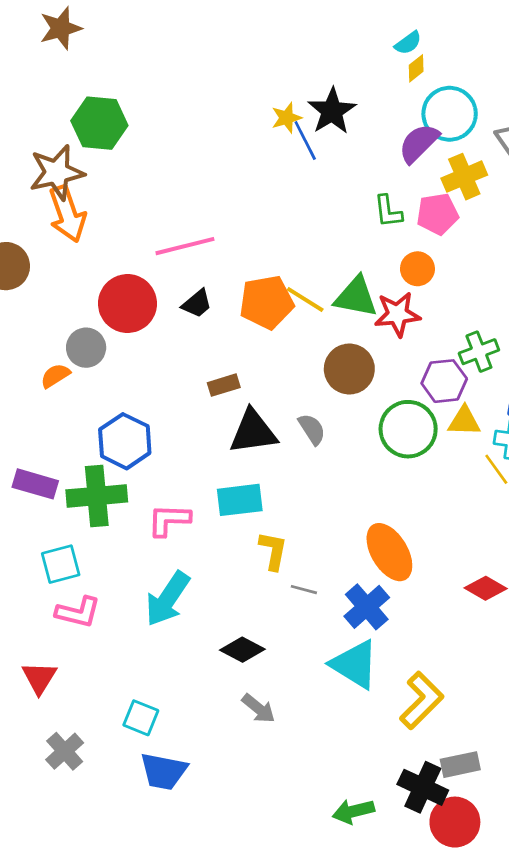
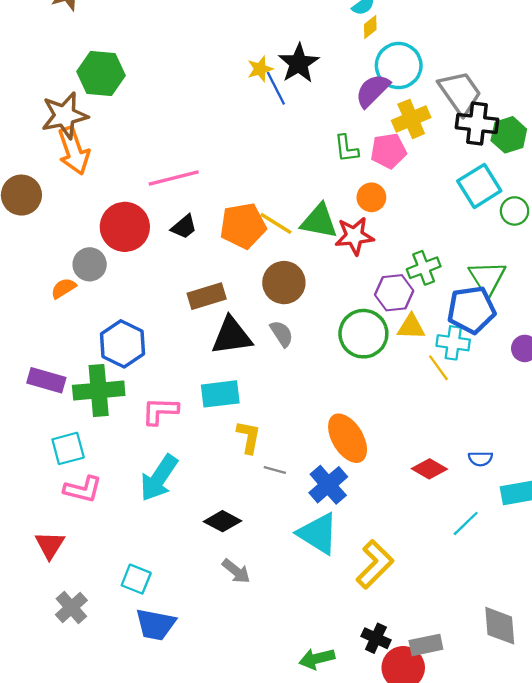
brown circle: (349, 369) -> (284, 283), moved
brown rectangle: (224, 385) -> (207, 296), size x1.4
gray rectangle: (460, 765) -> (426, 645), moved
black cross: (423, 787) -> (376, 638), size x0.7

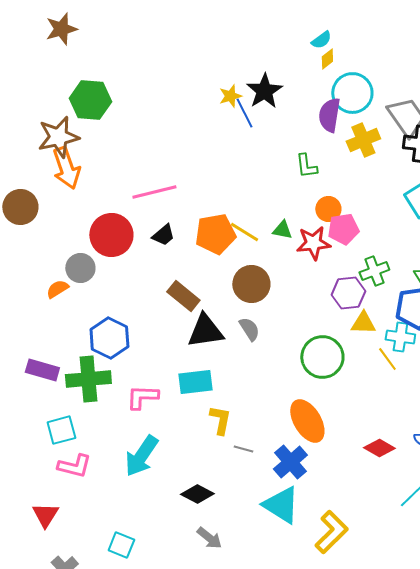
purple semicircle: (373, 91) -> (329, 115), turned -36
pink pentagon: (388, 151) -> (343, 229), moved
green triangle: (319, 221) -> (282, 230), size x0.6
brown rectangle: (207, 296) -> (183, 296), turned 56
green circle: (363, 334) -> (322, 357), moved

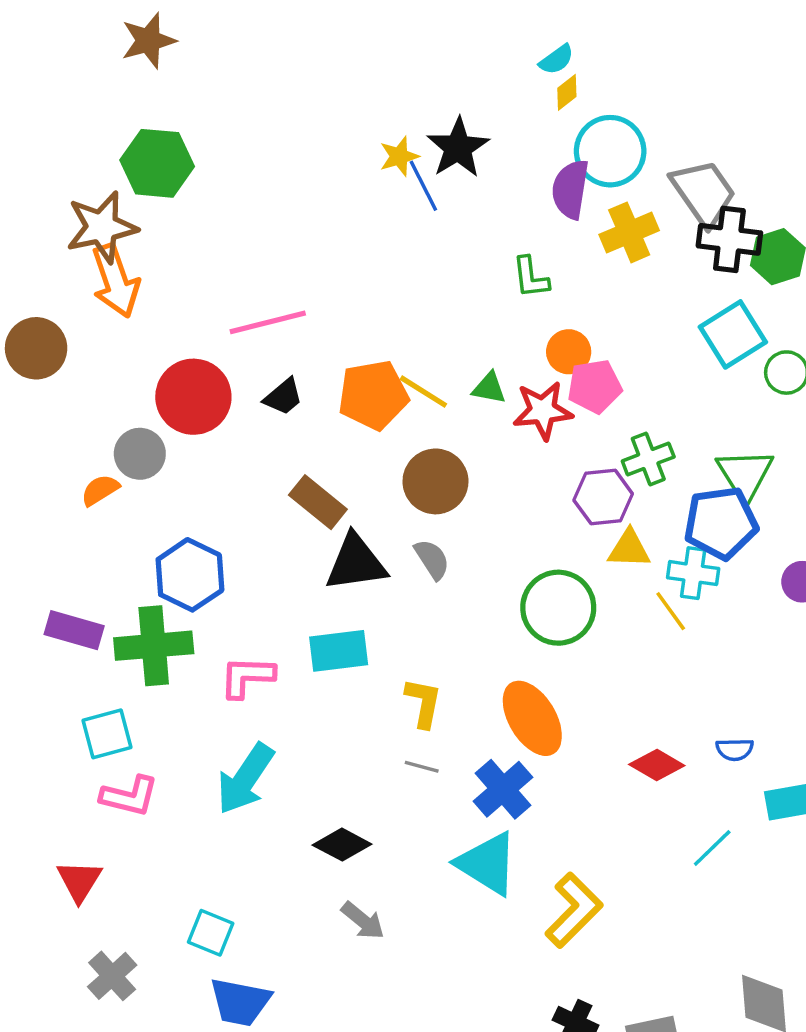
brown star: (61, 29) -> (148, 41), moved
yellow L-shape: (220, 420) -> (423, 703), moved

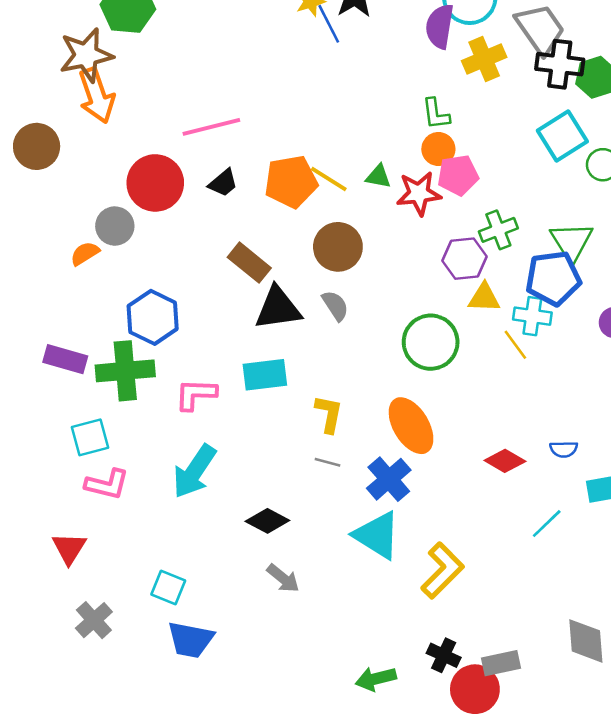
green L-shape: (531, 277) -> (436, 114), moved

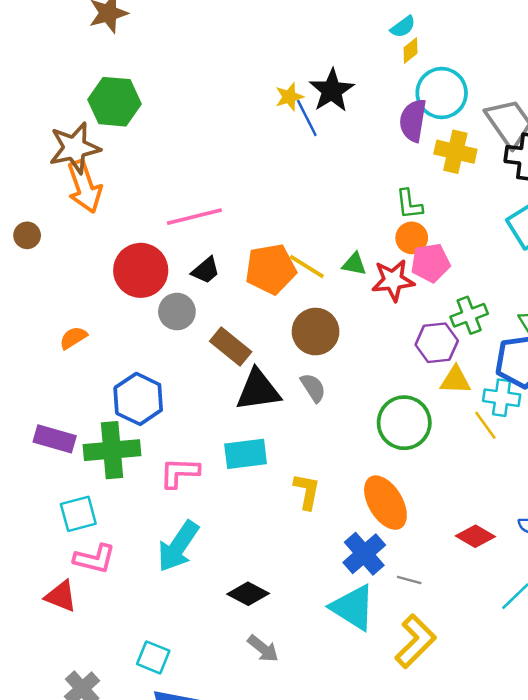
yellow cross: (484, 59) -> (455, 152), turned 36
brown circle: (37, 146) -> (27, 235), size x0.6
gray circle: (115, 226) -> (177, 312), moved
gray line: (327, 462) -> (409, 580), moved
red triangle: (69, 548) -> (61, 596), moved, turned -40

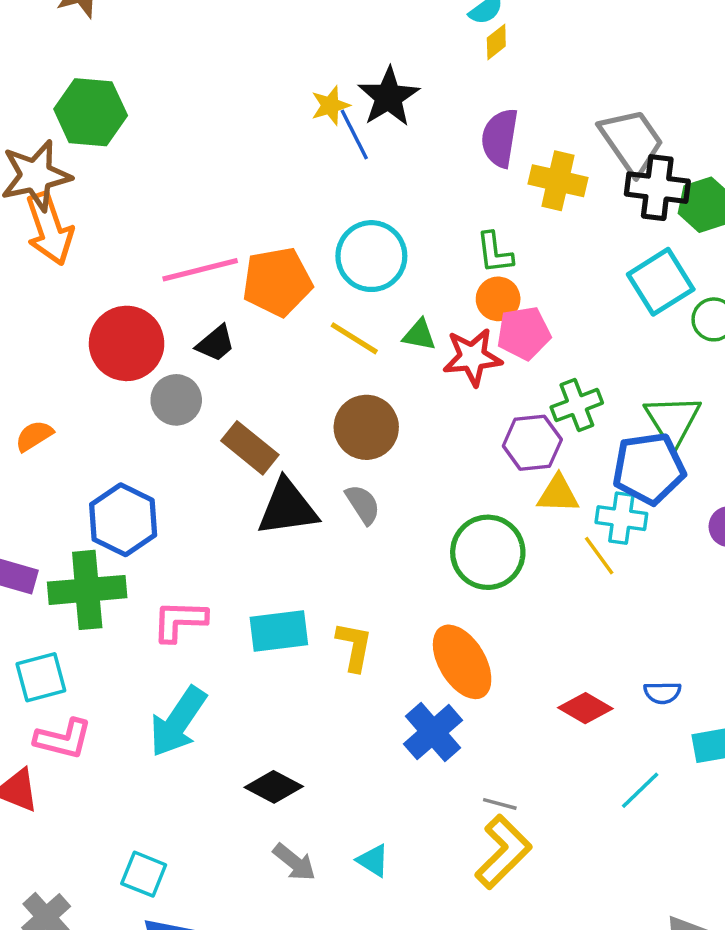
cyan circle: (442, 93) -> (371, 256), moved
orange pentagon: (271, 269) -> (277, 282), moved
cyan rectangle: (246, 454) -> (279, 631), moved
gray line: (409, 580) -> (500, 804), moved
cyan triangle: (353, 607) -> (373, 860), moved, size x0.5

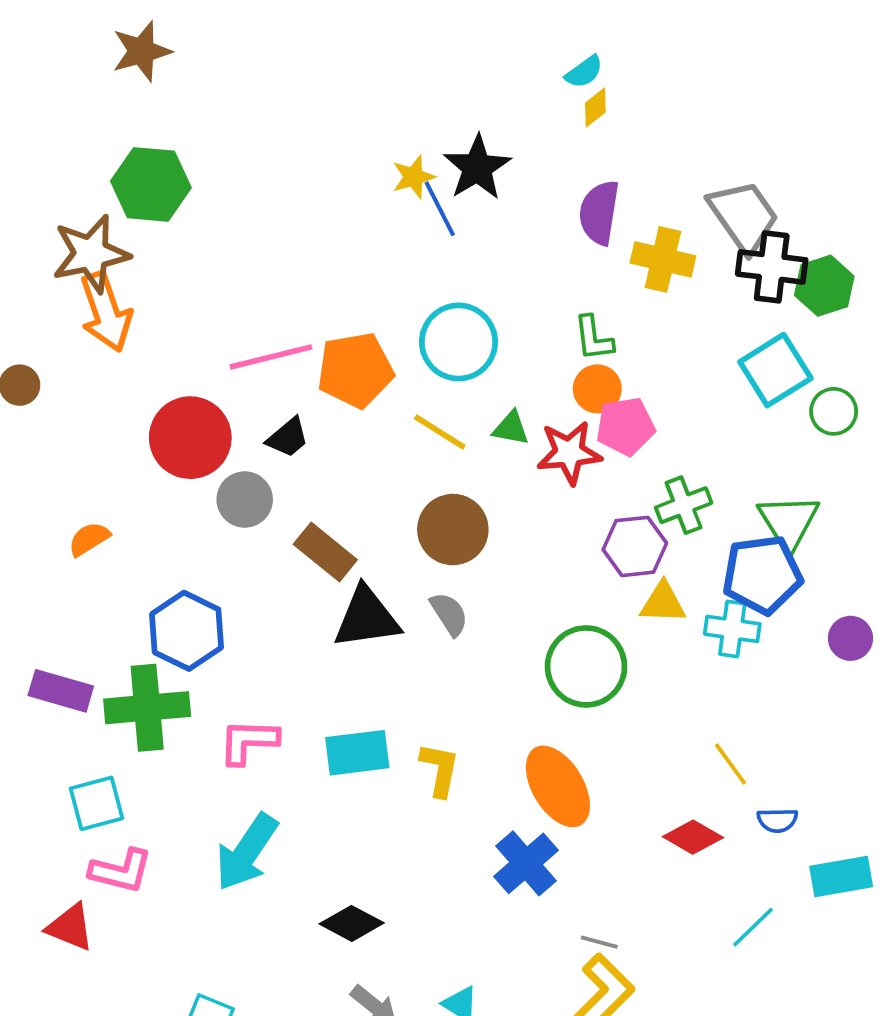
yellow line: (599, 556) -> (730, 764), moved

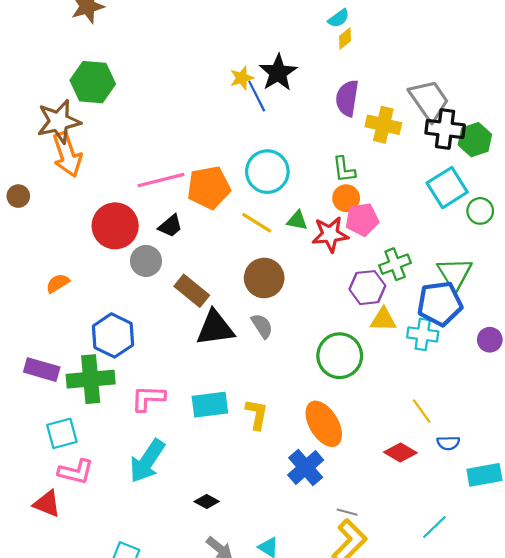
black diamond: (352, 923) -> (207, 502), size x0.7
cyan line: (753, 927) -> (434, 527), moved

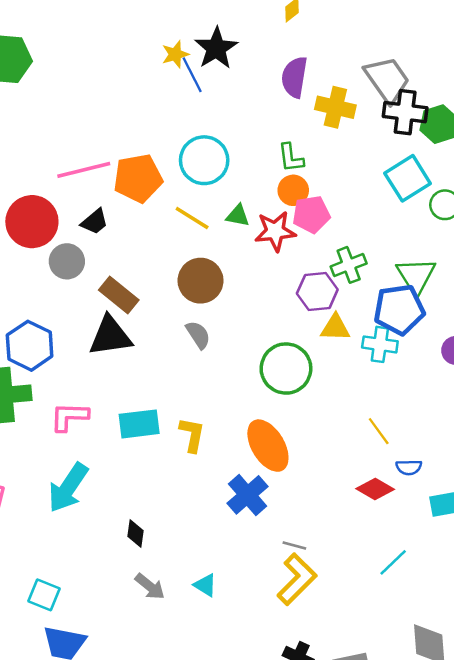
black triangle: (215, 328) -> (110, 336), moved
red diamond: (400, 453) -> (375, 489), moved
black diamond: (207, 502) -> (135, 533), turned 70

